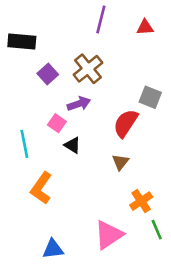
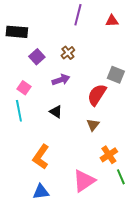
brown cross: (88, 69) -> (68, 53), size x0.6
pink square: (57, 123) -> (24, 88), moved
orange L-shape: (41, 188) -> (41, 157), moved

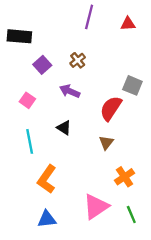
purple arrow: (61, 80) -> (70, 91), turned -138
cyan line: (19, 111) -> (30, 141), moved
green line: (121, 177) -> (131, 215), moved

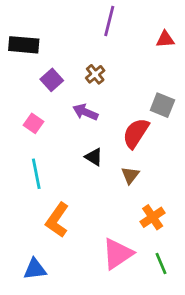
red triangle: (128, 24) -> (165, 39), moved
black triangle: (64, 128) -> (94, 157), moved
blue triangle: (47, 219) -> (35, 269), moved

